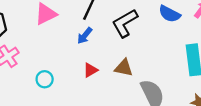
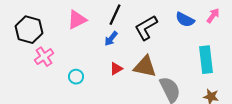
brown triangle: (124, 68) -> (145, 67), size x1.4

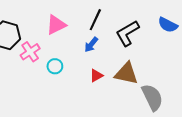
pink cross: (44, 57) -> (30, 52), moved
cyan circle: (76, 77) -> (55, 66), moved

